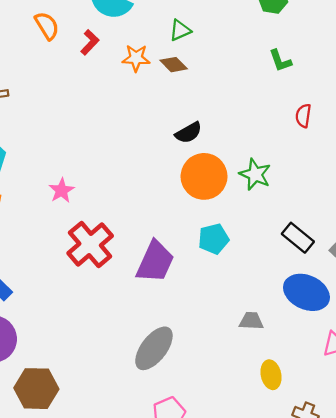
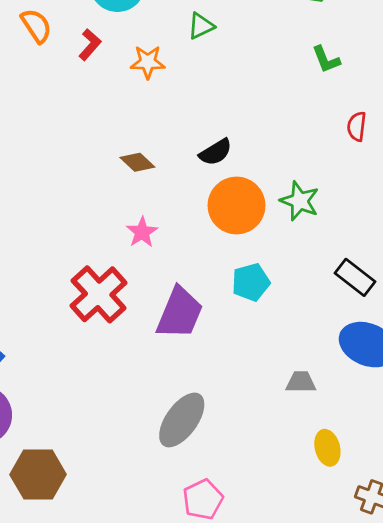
brown diamond: (174, 65) -> (137, 162), moved
pink star: (62, 190) -> (142, 232), moved

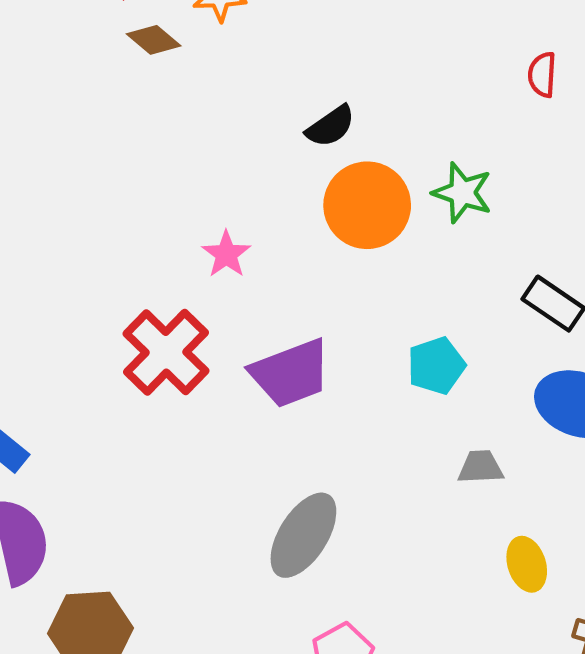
brown diamond: (137, 162) -> (154, 40), moved
cyan pentagon: (251, 282) -> (436, 366), moved
purple trapezoid: (180, 313) -> (291, 373), turned 50

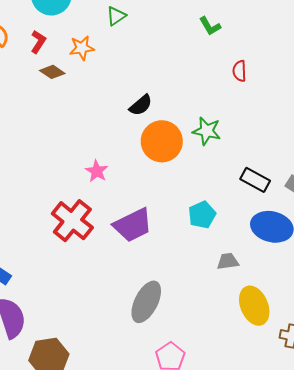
yellow ellipse: (527, 564) -> (254, 306), size x1.5

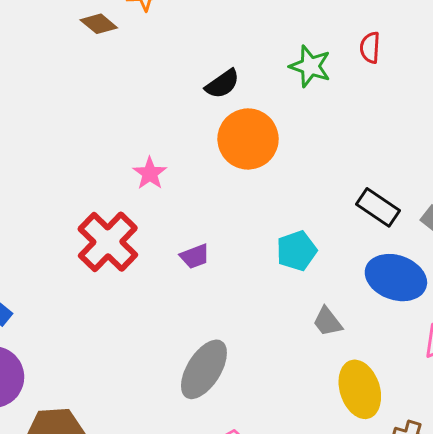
green star: (207, 131) -> (310, 66), moved
purple trapezoid: (133, 225) -> (195, 256), size x0.5
gray trapezoid: (228, 261) -> (328, 322), turned -125

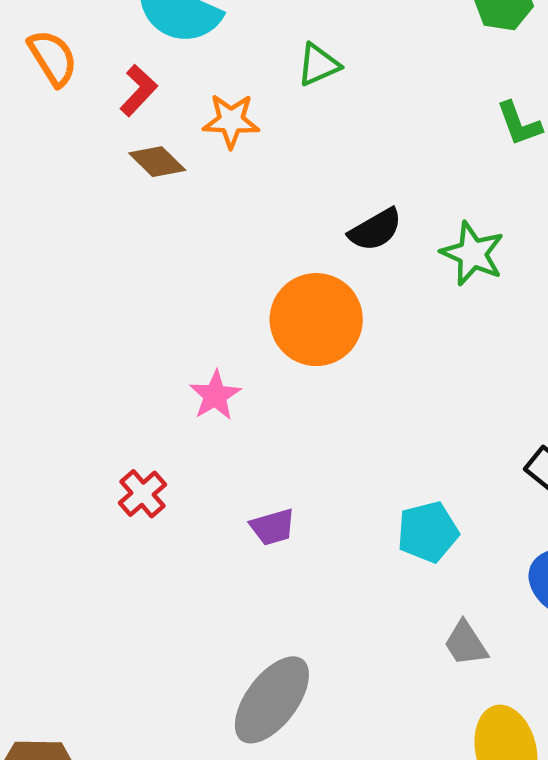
black semicircle: (222, 84) -> (375, 230), moved
orange circle: (248, 139) -> (316, 320), moved
red cross: (108, 242) -> (143, 494), size x0.5

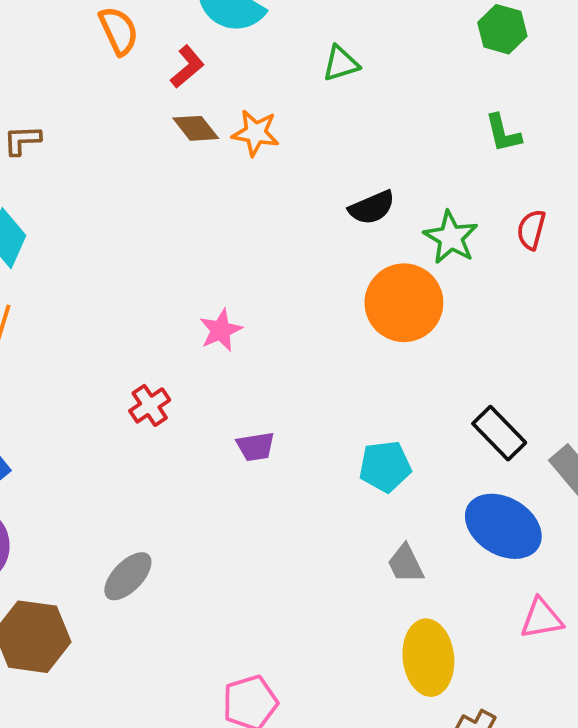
orange star: (231, 121) -> (256, 133), moved
orange circle: (316, 320) -> (404, 303), moved
gray ellipse: (272, 700) -> (128, 576), moved, size x0.7

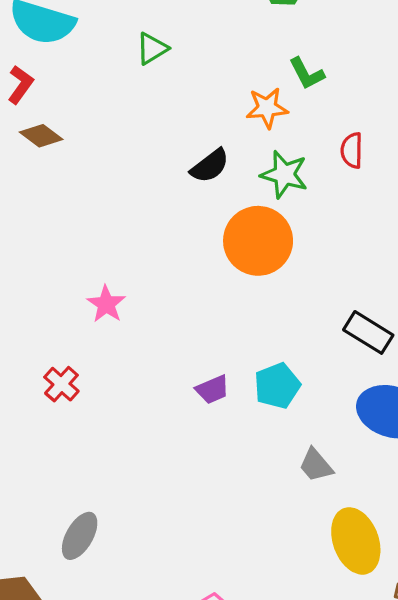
orange star: (256, 133) -> (267, 108), moved
purple trapezoid: (255, 447) -> (212, 389), moved

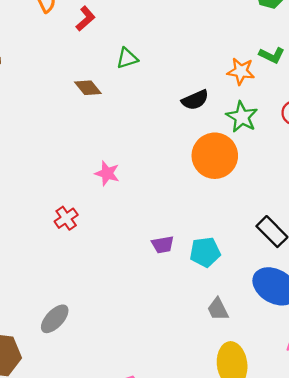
green triangle: (152, 49) -> (127, 58), moved
green L-shape: (307, 73) -> (272, 55), turned -50
brown diamond: (41, 136) -> (88, 88), moved
pink star: (106, 304) -> (107, 173), turned -30

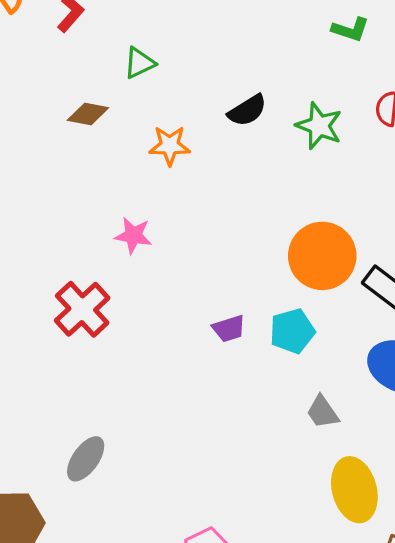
orange star: (241, 71) -> (170, 146), moved
brown diamond: (88, 88) -> (88, 114), turned -32
orange circle: (215, 156) -> (322, 256), moved
red cross: (66, 218) -> (82, 309), size x1.6

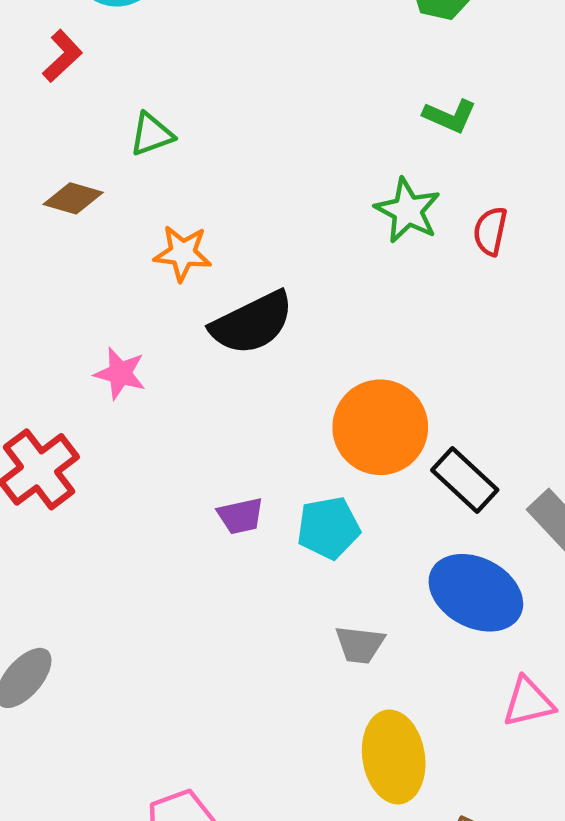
black semicircle: (247, 110) -> (252, 323), moved, size x1.5
green star: (319, 126) -> (408, 211), moved
gray trapezoid: (323, 412) -> (360, 645), turned -54

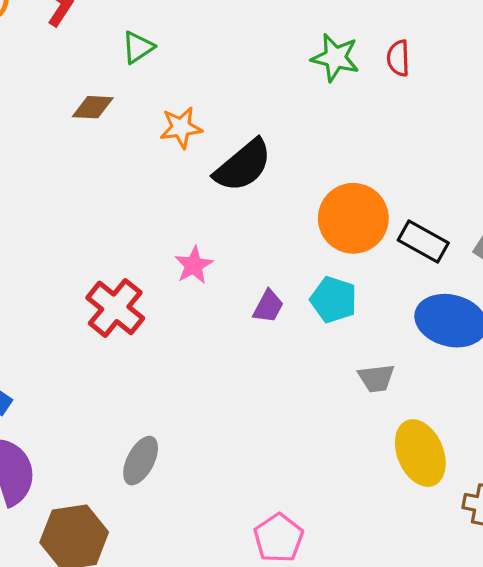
pink star: (120, 373) -> (194, 265), moved, turned -30
purple trapezoid: (240, 516) -> (268, 306), turned -36
cyan pentagon: (328, 528) -> (334, 300), turned -30

